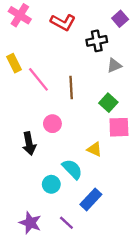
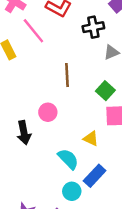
pink line: (38, 79) -> (33, 31), moved
cyan circle: (51, 184) -> (72, 191), moved
blue rectangle: (91, 199) -> (95, 176), moved

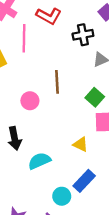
pink line: (33, 31) -> (24, 38), turned 40
pink circle: (48, 112) -> (30, 101), moved
cyan semicircle: (68, 159) -> (39, 161), moved, turned -70

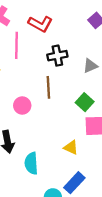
black cross: (83, 35) -> (57, 56), moved
cyan semicircle: (39, 161) -> (31, 163), turned -70

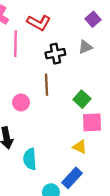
gray triangle: (90, 66) -> (85, 47), moved
yellow triangle: (71, 147) -> (80, 147), moved

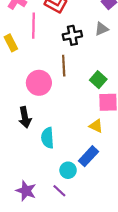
pink circle: (21, 102) -> (39, 83), size x1.5

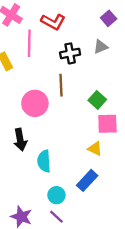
cyan circle: (68, 170) -> (56, 195), moved

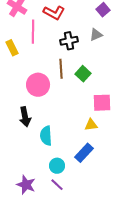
green square: (97, 100) -> (83, 74), moved
yellow triangle: (95, 149) -> (91, 125), turned -32

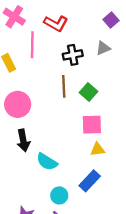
pink circle: (38, 85) -> (18, 104), moved
pink square: (102, 103) -> (92, 125), moved
cyan semicircle: (46, 136) -> (47, 162), turned -54

